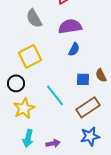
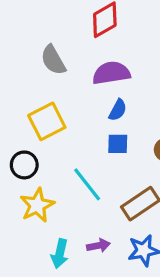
blue square: (83, 79) -> (118, 144), moved
cyan arrow: (28, 138) -> (60, 254), moved
purple arrow: (53, 143) -> (98, 246), moved

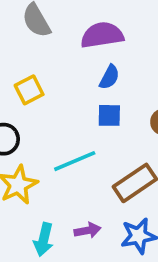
yellow square: (47, 121) -> (29, 90), size x0.7
cyan line: (87, 184) -> (75, 161), turned -75

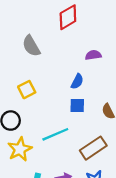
purple semicircle: (102, 35) -> (93, 55), moved, size x0.6

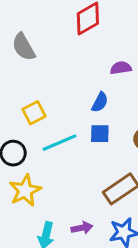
gray semicircle: (31, 46) -> (24, 47), moved
cyan line: (55, 134) -> (59, 143), moved

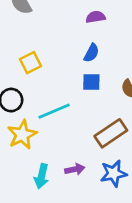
purple semicircle: (121, 68) -> (96, 17), moved
cyan line: (59, 143) -> (54, 111), moved

